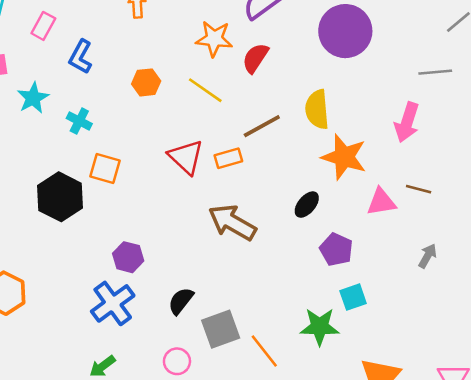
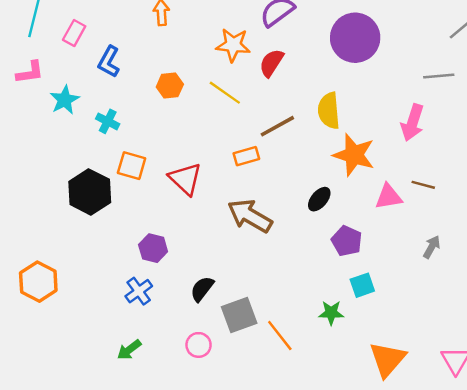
red triangle: (186, 157) -> (185, 179), moved
blue cross: (113, 303) -> (139, 291), size x0.7
green star: (320, 327) -> (331, 313), size x0.7

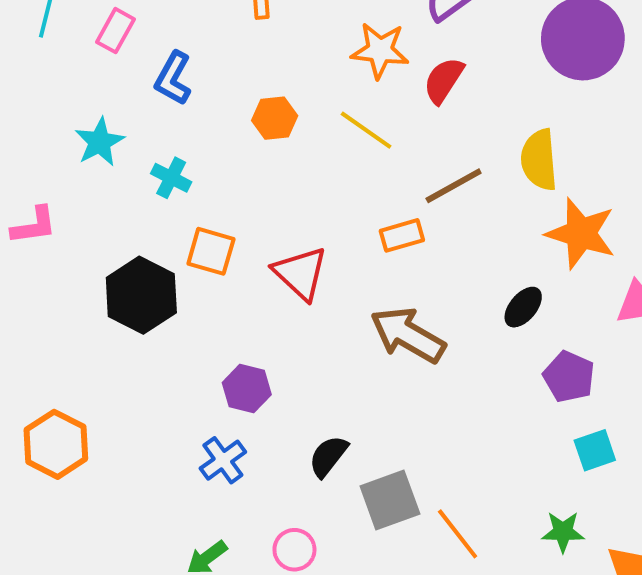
pink L-shape: (30, 72) -> (34, 226), moved
green star: (331, 313) -> (563, 532), moved
pink circle: (199, 345) -> (294, 550), moved

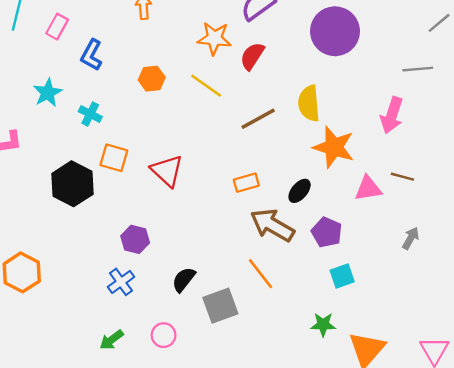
orange rectangle: (402, 235) -> (246, 183), moved
brown arrow: (408, 335) -> (272, 225), moved
orange line: (458, 534) -> (260, 274), moved

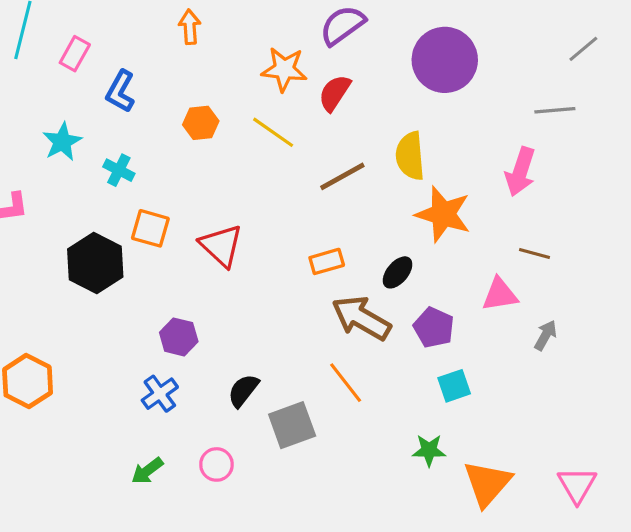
pink triangle: (368, 189) -> (500, 294), moved

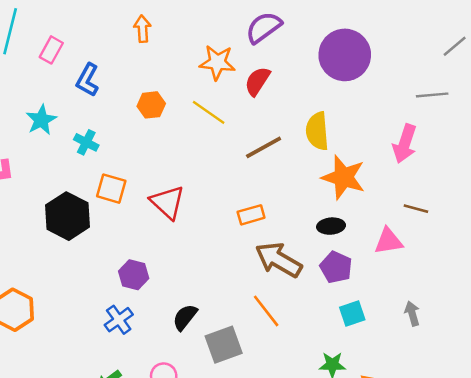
black ellipse: (398, 272) -> (331, 226), moved, turned 45
gray arrow: (546, 335) -> (412, 313), moved, turned -45

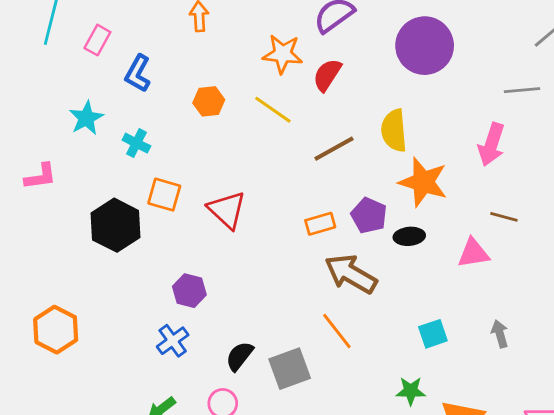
purple pentagon: (336, 267) -> (369, 215), moved
black semicircle: (185, 317) -> (239, 356), moved

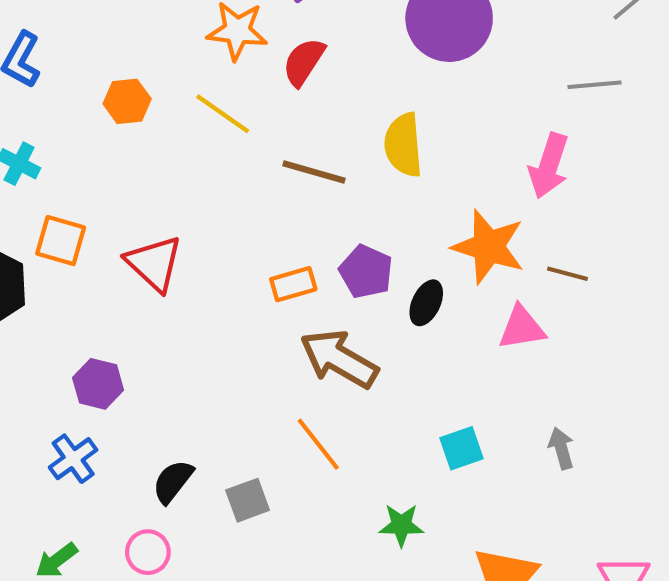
brown line: (334, 149) -> (314, 172), turned 45
orange star: (423, 182) -> (489, 247), moved
black ellipse: (409, 236) -> (426, 303), turned -60
gray square: (290, 369) -> (248, 500), size x0.7
green star: (411, 391) -> (401, 525), moved

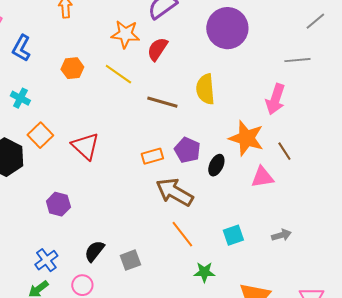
orange square: (61, 241) -> (40, 135), turned 30
brown line: (567, 274) -> (284, 151), turned 42
orange line: (318, 444) -> (182, 234), moved
gray arrow: (561, 448) -> (281, 235), turned 90
blue cross: (73, 459) -> (46, 260), moved

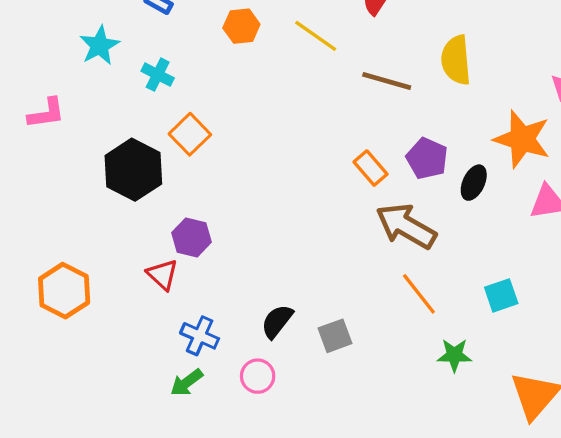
red triangle: (85, 146) -> (162, 275), moved, size x0.7
orange rectangle: (152, 156) -> (371, 168), turned 65
purple hexagon: (58, 204) -> (191, 237), moved
blue cross: (46, 260) -> (200, 336), turned -30

